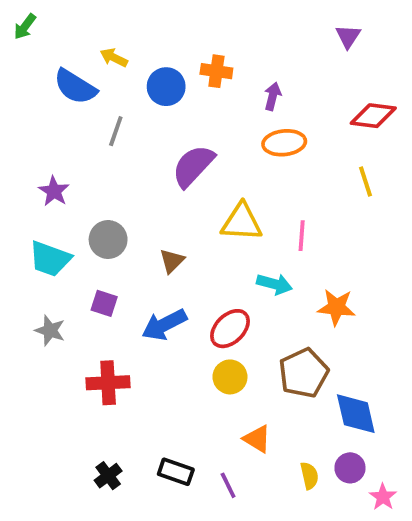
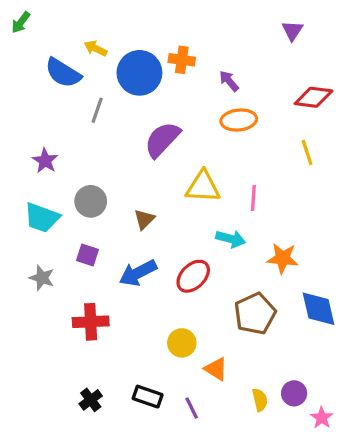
blue circle: (166, 87) -> (139, 73), size x1.4
purple arrow: (273, 96) -> (229, 81), turned -55
yellow circle: (230, 377) -> (182, 343), moved
blue diamond: (356, 414) -> (318, 309), moved

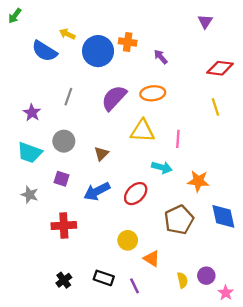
gray line: (97, 110) -> (68, 97), moved
orange ellipse: (239, 120) -> (153, 93), moved

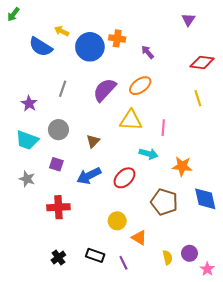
orange ellipse: (153, 93) -> (140, 86), turned -30
brown pentagon: (179, 220) -> (164, 202), turned -30

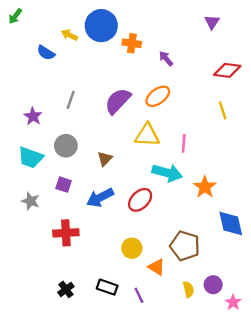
blue semicircle: (41, 47) -> (46, 53), size x0.7
blue circle: (90, 47) -> (101, 26), moved
cyan arrow: (149, 154) -> (167, 173), size x1.4
orange star: (182, 166) -> (205, 187), turned 30
brown pentagon: (164, 202) -> (185, 246), moved

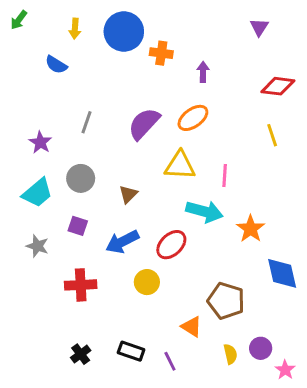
yellow arrow: (69, 35) -> (75, 29), moved, turned -112
purple arrow: (166, 59) -> (203, 72), turned 42
cyan trapezoid: (31, 158) -> (37, 193), turned -60
yellow circle: (132, 248) -> (147, 282), moved

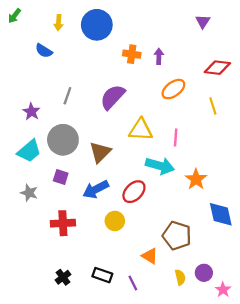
orange cross: (161, 53) -> (132, 54), moved
orange ellipse: (193, 118) -> (173, 89), moved
gray circle: (81, 178) -> (63, 140), size x1.4
brown triangle: (128, 194) -> (100, 152), size x1.5

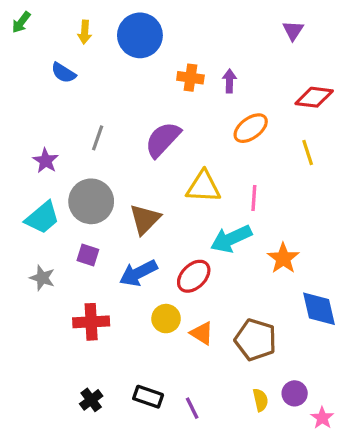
cyan arrow: (160, 166) -> (231, 239), turned 140
orange triangle: (150, 256) -> (202, 333), moved

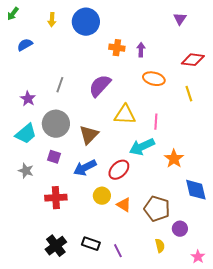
blue semicircle: (63, 73) -> (25, 45), moved, turned 119
orange ellipse: (251, 128) -> (154, 79), turned 50
purple circle: (295, 393) -> (180, 229), moved
black cross: (91, 400) -> (56, 246), size x1.5

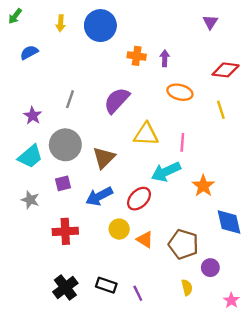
purple square: (54, 157) -> (63, 183), turned -32

